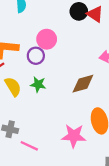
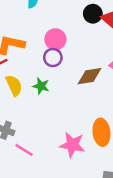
purple circle: (36, 56) -> (53, 58), moved
brown diamond: (83, 84) -> (90, 76), moved

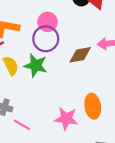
purple circle: (53, 58) -> (46, 39), size x1.5
green star: (41, 86) -> (36, 65), size x1.5

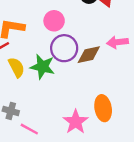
purple circle: (46, 39) -> (64, 48), moved
pink star: (66, 119) -> (76, 122), turned 30

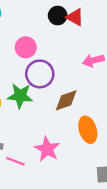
brown diamond: (89, 55) -> (66, 100), moved
pink star: (76, 122) -> (47, 149), moved

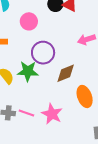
pink circle: (26, 47) -> (29, 21), moved
pink line: (15, 161) -> (26, 113), moved

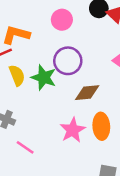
pink line: (26, 113) -> (25, 147), moved
pink star: (52, 114) -> (73, 130), moved

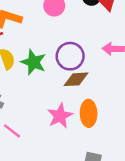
purple circle: (68, 61) -> (70, 56), moved

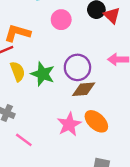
orange ellipse: (89, 113) -> (96, 121), turned -45

